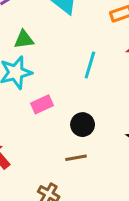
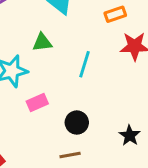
green triangle: (24, 39) -> (42, 42), moved

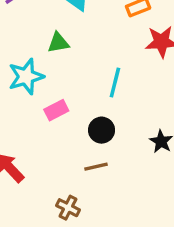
cyan line: (84, 64) -> (115, 82), moved

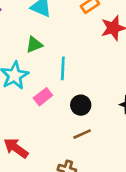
cyan line: (115, 82) -> (63, 68), moved

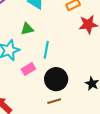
black circle: (81, 105) -> (56, 79), size x1.5

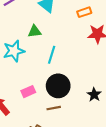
pink rectangle: (28, 69) -> (28, 92), moved

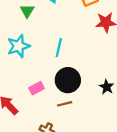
green triangle: (35, 31) -> (27, 11), moved, turned -48

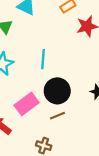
pink rectangle: (37, 88) -> (27, 104), size x1.5

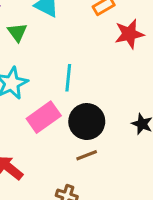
pink rectangle: (27, 104) -> (44, 117), moved

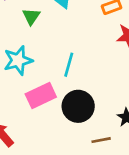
brown line: (87, 155) -> (101, 140), moved

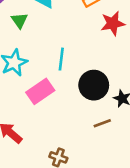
black circle: (78, 106) -> (94, 85), moved

